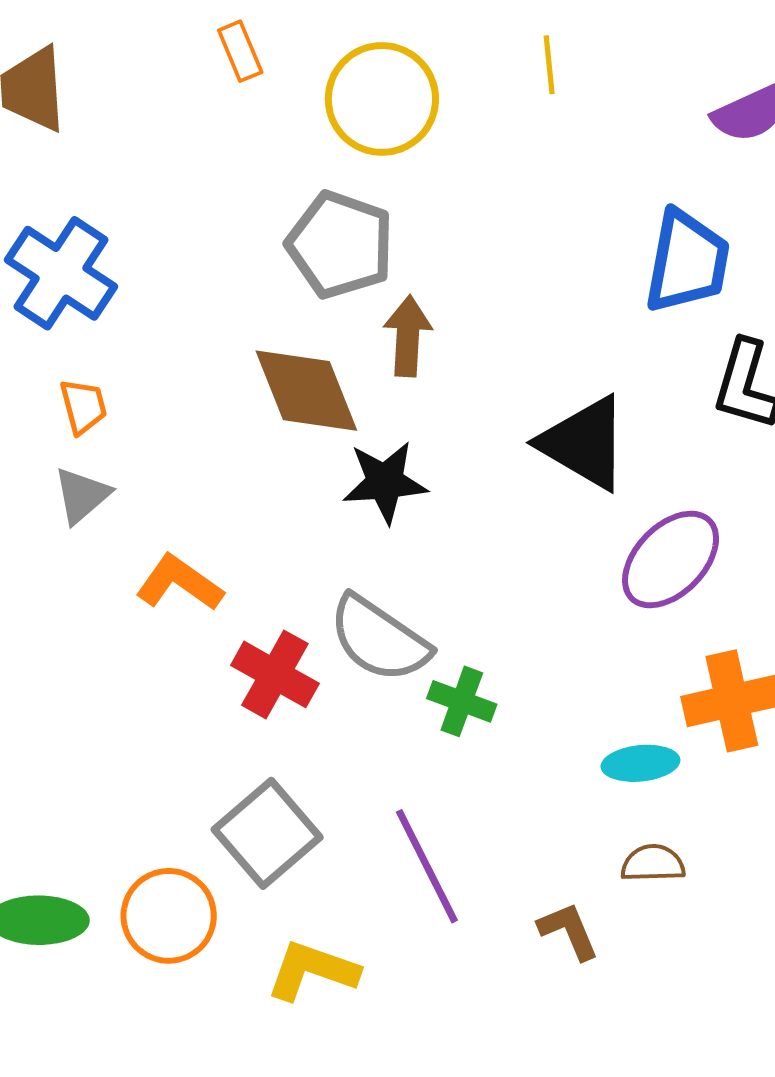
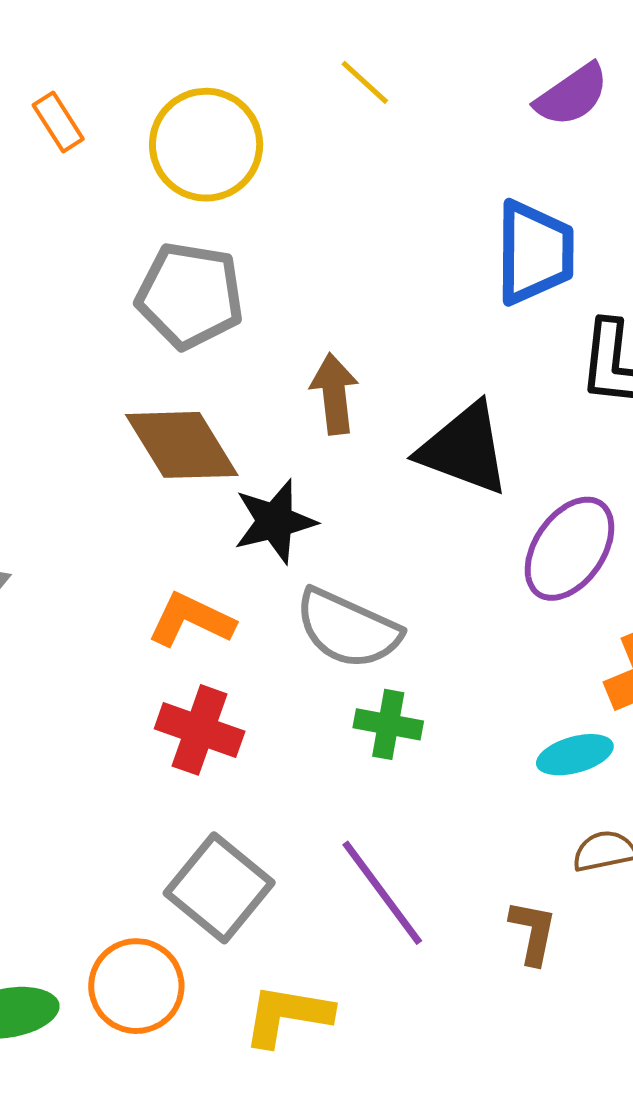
yellow line: (549, 65) -> (365, 82), turned -32
brown arrow: (408, 336) -> (334, 394), moved
orange L-shape: (179, 583) -> (191, 620), moved
gray semicircle: (379, 639) -> (348, 629), moved
brown L-shape: (569, 931) -> (533, 932), turned 44

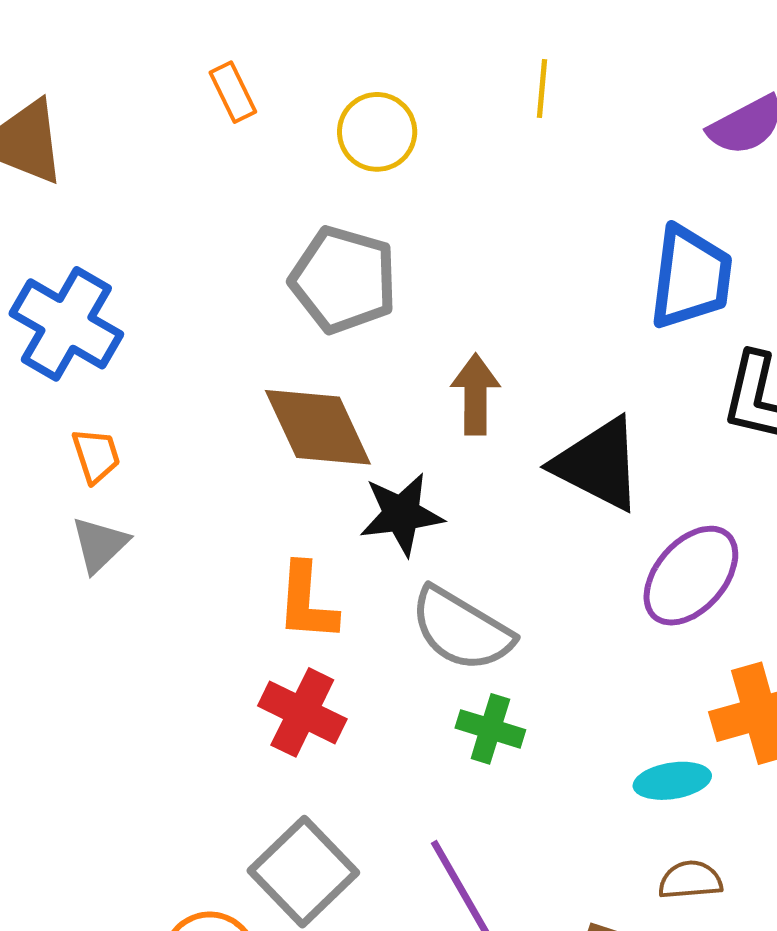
yellow line: (365, 82) -> (542, 88), turned 46
yellow circle: (206, 145) -> (377, 132), size x0.7
orange L-shape: (191, 620) -> (307, 602), turned -118

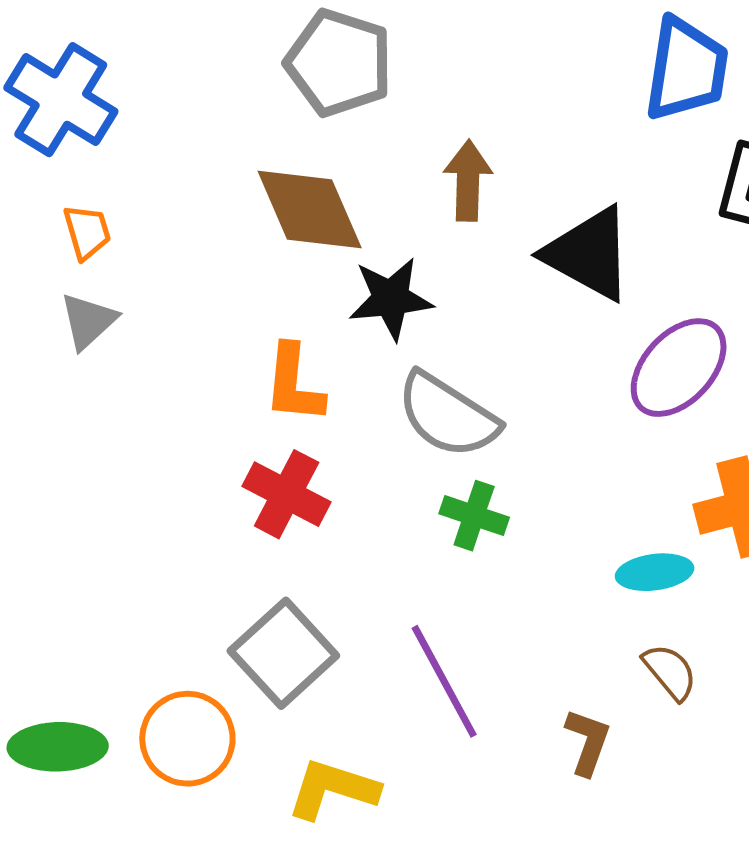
brown semicircle: (690, 880) -> (670, 672), turned 54

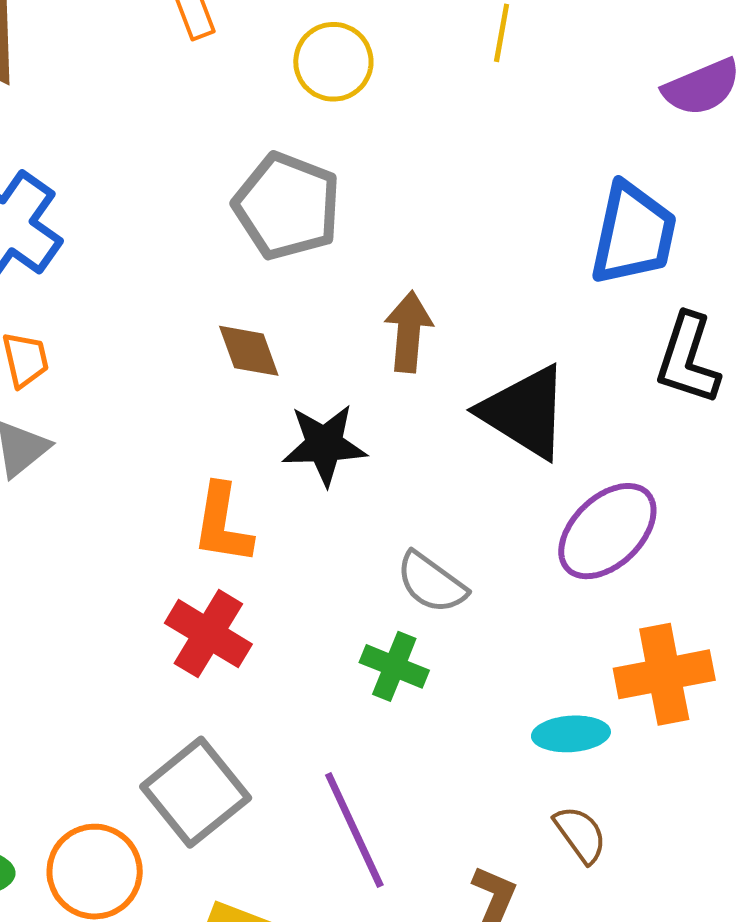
brown diamond: (310, 209) -> (249, 351), size x0.6
gray semicircle: (448, 415) -> (431, 583), moved, size x0.7

